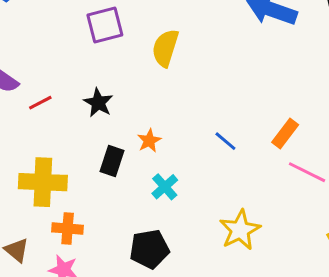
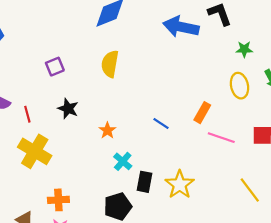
purple square: (105, 25) -> (55, 67), moved, size x0.7
red line: (40, 103) -> (27, 114), turned -70
black rectangle: (112, 161) -> (144, 182), moved
yellow cross: (43, 182) -> (35, 151), moved, turned 36

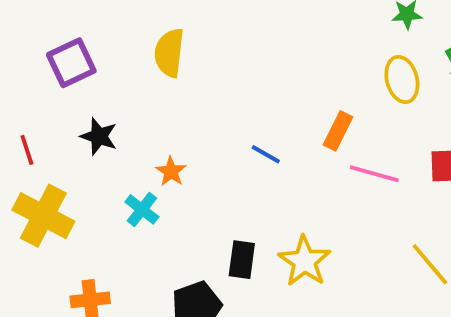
purple square: (55, 67) -> (71, 63), size x1.4
cyan cross: (123, 161) -> (142, 209), moved

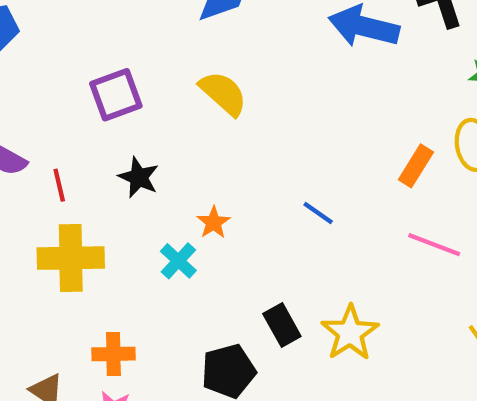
yellow semicircle: (169, 53) -> (223, 93), turned 120
orange rectangle: (338, 131) -> (416, 166), moved
yellow cross: (43, 216) -> (71, 258), turned -34
black rectangle: (242, 260) -> (282, 325), turned -42

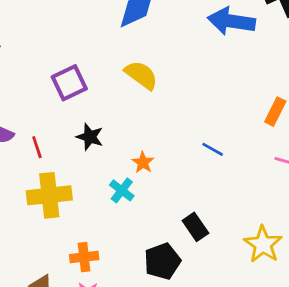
yellow star: (350, 333) -> (263, 244), moved

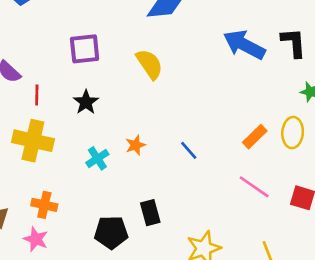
orange star: (143, 162) -> (135, 145), moved

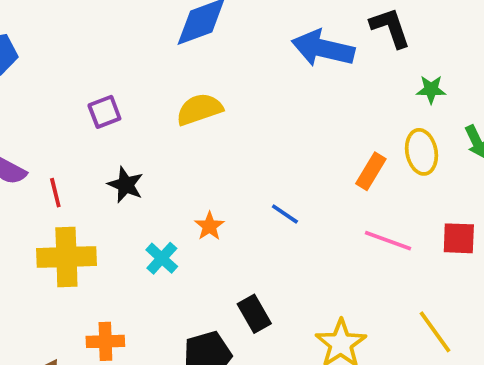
purple square: (85, 49) -> (104, 112), size x0.7
yellow semicircle: (149, 64) -> (199, 109), turned -60

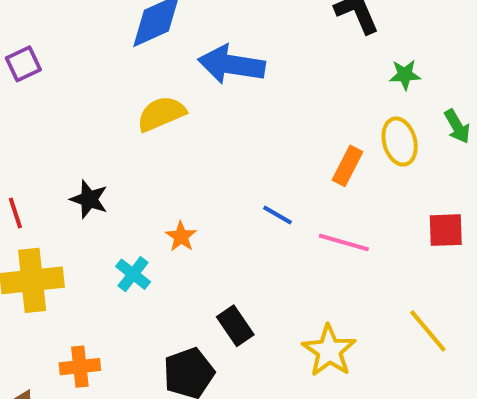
blue arrow: (323, 48) -> (231, 65), moved
purple square: (104, 112) -> (23, 64), moved
blue line: (285, 214) -> (277, 215), moved
pink line: (388, 241) -> (344, 242), moved

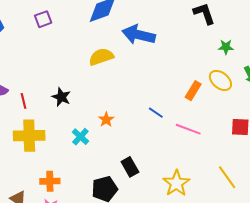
purple square: (23, 64) -> (43, 19), moved
yellow ellipse: (400, 142) -> (220, 80), turned -40

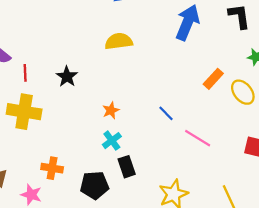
blue arrow: (139, 35) -> (187, 23), moved, turned 88
orange rectangle: (193, 91) -> (213, 79), moved
cyan cross: (80, 137) -> (112, 141), moved
orange cross: (50, 181) -> (52, 168), moved

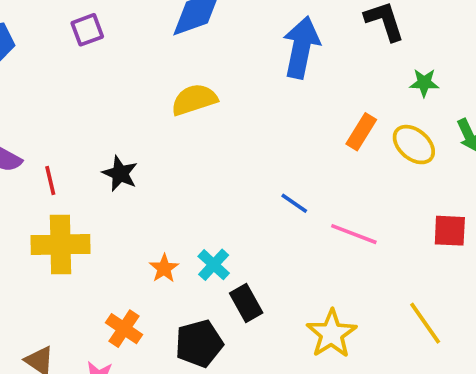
orange star: (111, 110) -> (164, 268), moved
orange cross: (52, 168) -> (124, 329), turned 35

